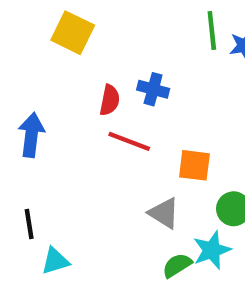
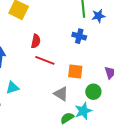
blue cross: (153, 89) -> (79, 36), moved
cyan triangle: (55, 261) -> (13, 88), moved

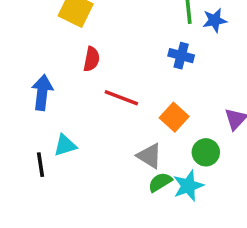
red semicircle: (36, 41) -> (91, 59), moved
orange square: (75, 71) -> (174, 117), turned 35
green semicircle: (67, 118) -> (160, 182), moved

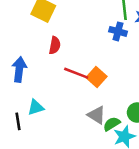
blue cross: (181, 56) -> (118, 31), moved
orange square: (174, 117) -> (96, 77), moved
green semicircle: (160, 182) -> (112, 124), moved

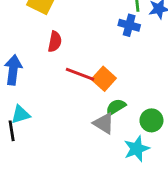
cyan triangle: (36, 107) -> (21, 114), moved
green semicircle: (112, 124) -> (116, 107), moved

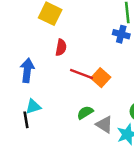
green semicircle: (116, 107) -> (85, 113), moved
gray triangle: (104, 123) -> (104, 125), moved

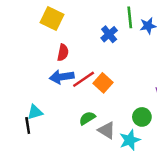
blue cross: (121, 34) -> (109, 34), moved, turned 35
blue arrow: (27, 70) -> (62, 77), moved, turned -105
red line: (81, 74) -> (84, 79), turned -55

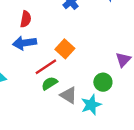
red line: (84, 79) -> (46, 67), moved

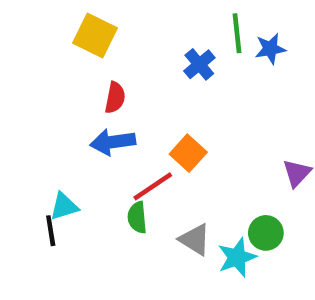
green circle: (103, 82) -> (266, 233), moved
green semicircle: (49, 83) -> (137, 217), moved, turned -63

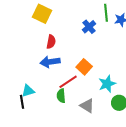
cyan star: (237, 257) -> (107, 84), moved

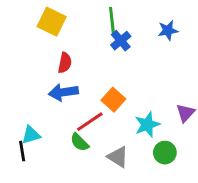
green line: (106, 13) -> (112, 20), moved
green semicircle: (61, 96) -> (80, 142), turned -40

